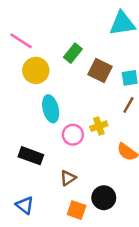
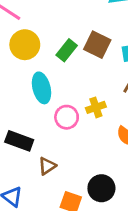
green rectangle: (73, 53) -> (67, 50), moved
brown triangle: (68, 178) -> (47, 166), moved

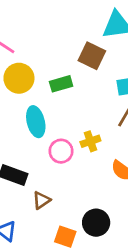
brown square: (97, 45) -> (92, 56), moved
green rectangle: (67, 50) -> (61, 84), turned 35

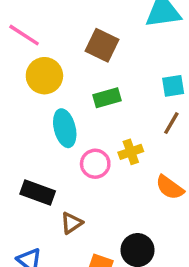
brown square: (92, 56) -> (102, 45), moved
green rectangle: (61, 84) -> (107, 98), moved

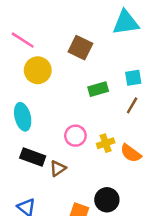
green rectangle: (107, 98) -> (98, 89), moved
cyan ellipse: (65, 128) -> (23, 117), moved
yellow cross: (131, 152) -> (106, 143), moved
brown triangle: (72, 223) -> (58, 168), moved

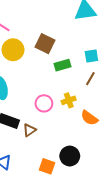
brown square: (80, 48) -> (45, 44), moved
yellow cross: (106, 143) -> (69, 100), moved

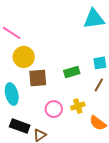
brown square: (45, 44) -> (38, 78), moved, turned -30

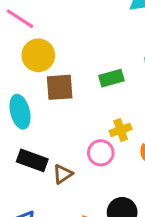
pink circle: (54, 109) -> (101, 153), moved

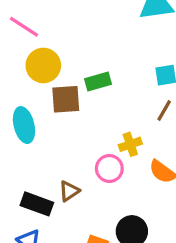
green rectangle: (111, 78) -> (98, 82), moved
black rectangle: (32, 160) -> (37, 204), moved

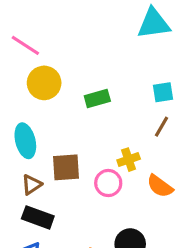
brown square: (66, 99) -> (66, 167), moved
brown triangle: (69, 191) -> (32, 185), moved

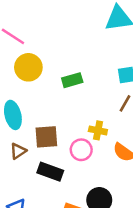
yellow cross: (129, 160) -> (98, 130), turned 30
black rectangle: (38, 217) -> (50, 172), moved

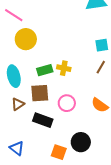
green rectangle: (72, 80) -> (45, 70), moved
yellow cross: (98, 130) -> (64, 68), moved

